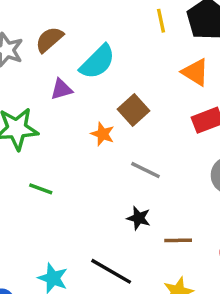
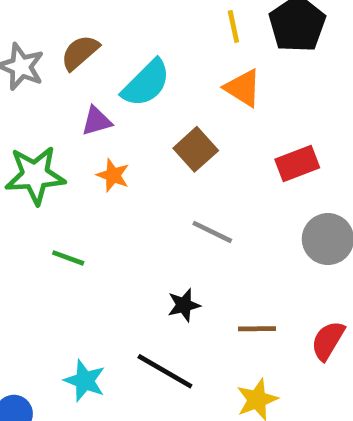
orange triangle: (195, 72) -> (243, 88), moved
orange star: (103, 134) -> (113, 175), moved
black star: (139, 218) -> (184, 305), moved, turned -30

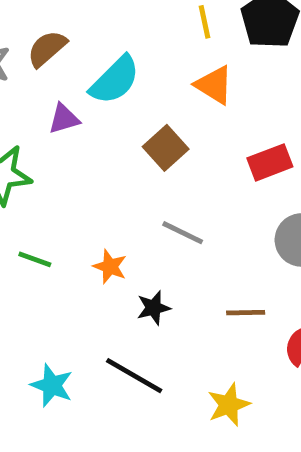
orange star: (113, 175) -> (110, 267), moved
brown line: (257, 329) -> (246, 313), moved

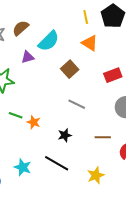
orange star: (110, 267) -> (34, 122), moved

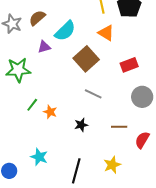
brown square: (70, 69) -> (86, 59), size x1.4
green line: (16, 115) -> (32, 105), turned -72
black line: (57, 163) -> (76, 171), moved, turned 75

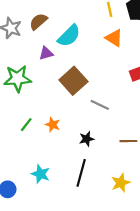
brown square: (86, 59) -> (73, 81), moved
green line: (32, 105) -> (26, 125), moved
black line: (76, 171) -> (81, 173), moved

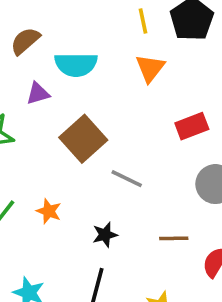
cyan semicircle: (69, 36) -> (76, 64), turned 45
orange triangle: (114, 38) -> (150, 68), turned 36

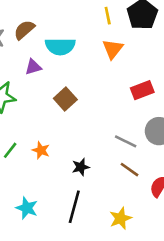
brown square: (83, 139) -> (65, 99), size x0.7
gray line: (127, 179) -> (126, 141), moved
brown line: (174, 238) -> (129, 170), turned 36

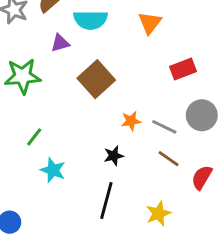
brown square: (65, 99) -> (96, 79), size x1.4
orange star: (41, 150) -> (131, 121), moved, turned -30
cyan star: (27, 208) -> (53, 170), moved

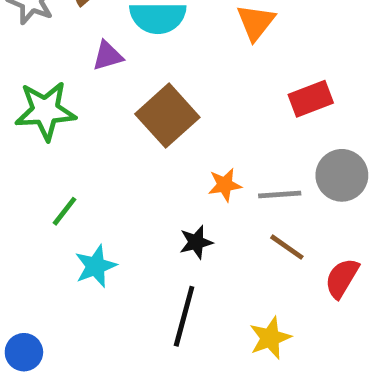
gray line: (164, 127) -> (280, 194), turned -30
cyan star: (53, 170) -> (96, 266), turned 30

